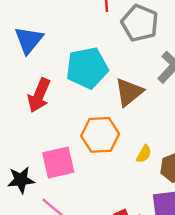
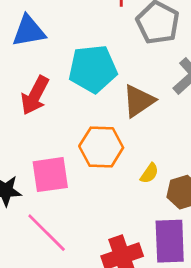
blue triangle: (29, 40) -> (29, 31), turned 36

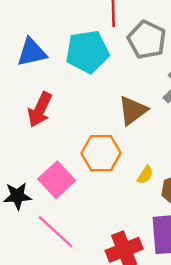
cyan pentagon: (93, 69) -> (87, 52), moved
pink square: (50, 175) -> (57, 180), turned -32

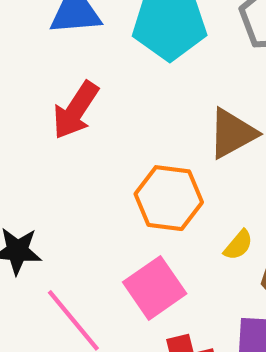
pink square: (57, 180) -> (155, 288), moved

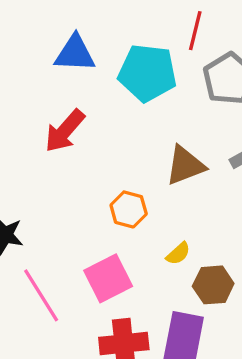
orange hexagon: (169, 198) -> (129, 209), size x0.7

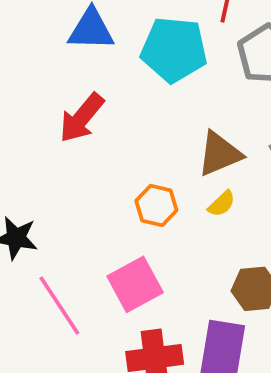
yellow semicircle: (178, 254) -> (222, 204), moved

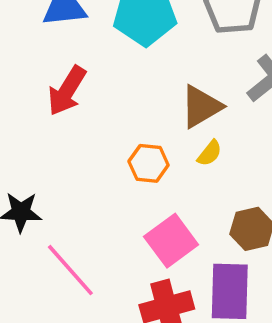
pink square: (135, 284) -> (171, 241), moved

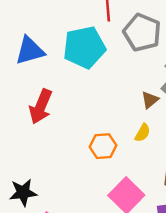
brown triangle: (201, 107) -> (150, 100), moved, size x0.6

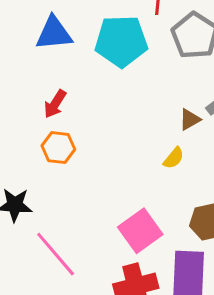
red arrow: (41, 107) -> (55, 104), size x0.7
orange hexagon: (103, 146) -> (58, 148), moved

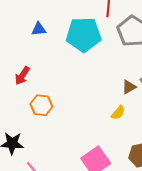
blue triangle: (54, 33) -> (39, 29), size x0.6
red arrow: (55, 104) -> (22, 76), moved

